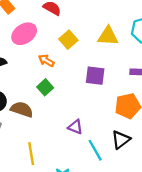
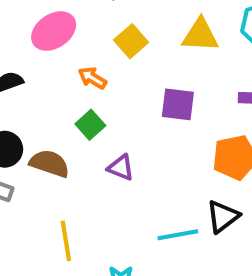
purple triangle: (75, 127) -> (121, 168), moved
cyan line: (95, 150) -> (178, 235), turned -70

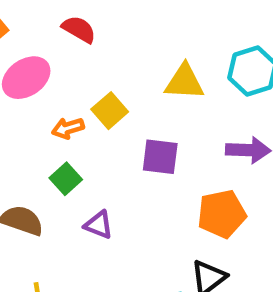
yellow square: (131, 41) -> (110, 111), moved
orange arrow: (92, 78) -> (68, 128), turned -48

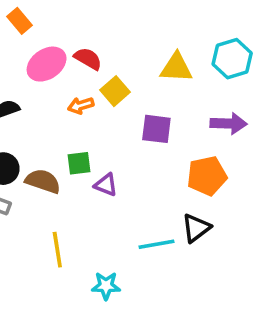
red semicircle: (79, 29) -> (88, 59), moved
green square: (66, 179) -> (79, 163), moved, turned 35

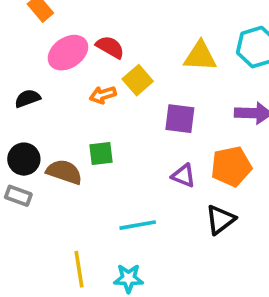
purple triangle: (106, 185) -> (184, 176), moved
cyan line: (156, 244) -> (138, 225), moved
yellow line: (57, 250) -> (79, 269), moved

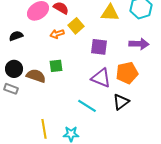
purple triangle: (184, 176) -> (101, 78), size x1.5
cyan line: (138, 225) -> (87, 106), moved, turned 42

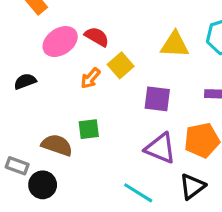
orange arrow: (57, 34) -> (90, 78), turned -32
black circle: (14, 69) -> (43, 185), moved

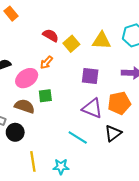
pink ellipse: (60, 42) -> (27, 78), moved
yellow square: (121, 65) -> (71, 44), moved

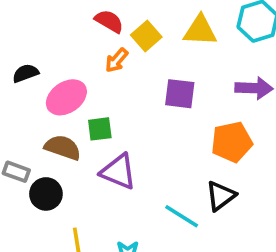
orange arrow: (46, 62) -> (117, 60), moved
purple triangle: (92, 108) -> (118, 172), moved
cyan line: (78, 137) -> (182, 216), moved

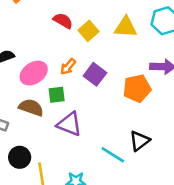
orange arrow: (117, 60) -> (68, 67), moved
purple square: (180, 94) -> (95, 74), moved, turned 30
orange pentagon: (232, 142) -> (137, 88), moved
black circle: (46, 194) -> (20, 157), moved

